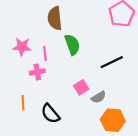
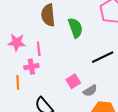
green semicircle: (72, 45) -> (75, 28), moved
orange line: (23, 103) -> (18, 82), moved

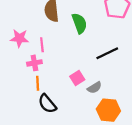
orange line: (18, 82) -> (38, 83), moved

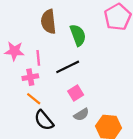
black line: (107, 53) -> (68, 67), moved
orange line: (38, 83) -> (34, 99), turned -48
gray semicircle: (94, 88) -> (81, 115), moved

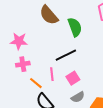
brown semicircle: (48, 22) -> (49, 15), turned -35
pink line: (38, 58) -> (52, 74), moved
pink cross: (30, 77) -> (23, 64), moved

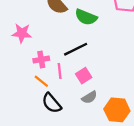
green semicircle: (75, 27) -> (86, 17), turned 132
pink cross: (23, 64) -> (41, 60), moved

